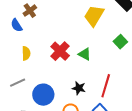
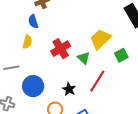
yellow trapezoid: (94, 16) -> (100, 39), moved
blue semicircle: (17, 25) -> (33, 21), moved
red line: (106, 86) -> (97, 81), moved

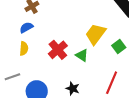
blue semicircle: (33, 21) -> (26, 27), turned 88
red line: (97, 81) -> (112, 83), moved

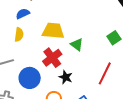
yellow trapezoid: (96, 34) -> (53, 31), moved, turned 55
red cross: (58, 50) -> (52, 58), moved

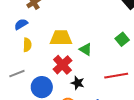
blue semicircle: (23, 14) -> (21, 24), moved
red line: (105, 73) -> (116, 76), turned 60

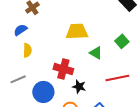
yellow trapezoid: (61, 38) -> (77, 32), moved
green triangle: (86, 49) -> (96, 53), moved
red cross: (62, 65) -> (63, 69), turned -30

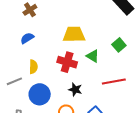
blue semicircle: (20, 30) -> (27, 38), moved
yellow semicircle: (27, 50) -> (33, 67), moved
red cross: (63, 69) -> (67, 62), moved

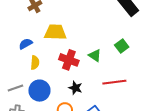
yellow trapezoid: (74, 34) -> (55, 32), moved
blue semicircle: (27, 38) -> (26, 44), moved
gray line: (14, 81) -> (15, 88), moved

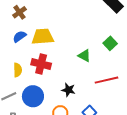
blue semicircle: (26, 44) -> (19, 36), moved
red cross: (69, 60) -> (41, 64), moved
yellow semicircle: (35, 63) -> (18, 70), moved

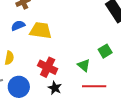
green triangle: (84, 56) -> (84, 65), moved
red cross: (41, 64) -> (48, 67), moved

